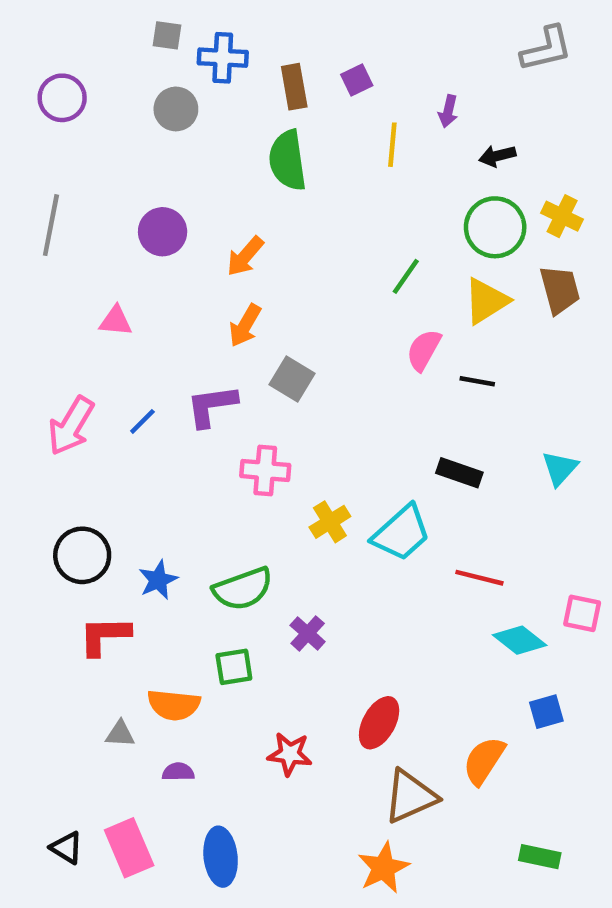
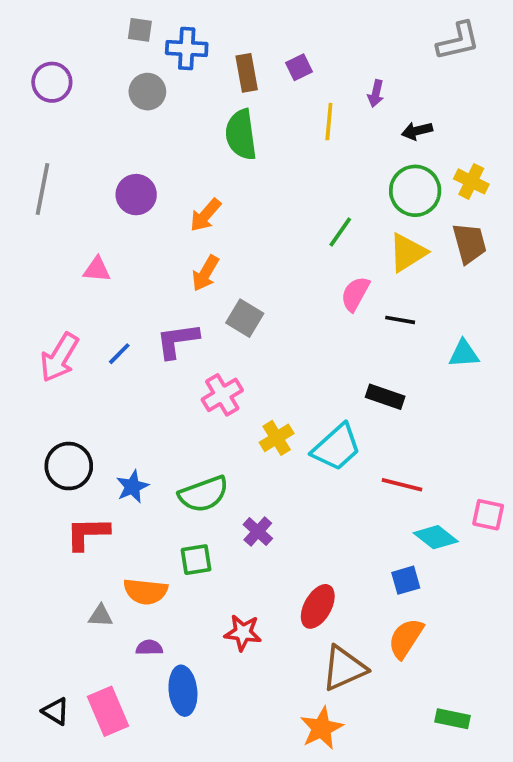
cyan triangle: (560, 468) -> (464, 354), moved, turned 44
pink cross: (265, 471) -> (222, 395), turned -36
blue square: (546, 712) -> (406, 580), moved
blue ellipse: (221, 857) -> (183, 691), moved

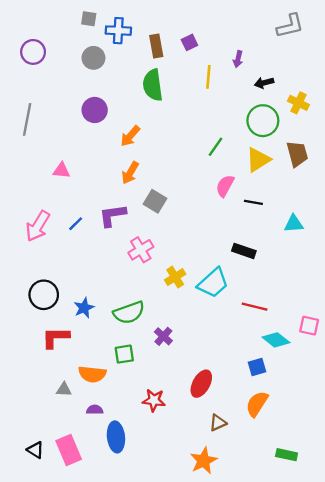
yellow cross: (471, 181) -> (298, 103), moved
purple circle: (136, 195) -> (95, 110), moved
brown triangle: (344, 668) -> (218, 423), size x0.6

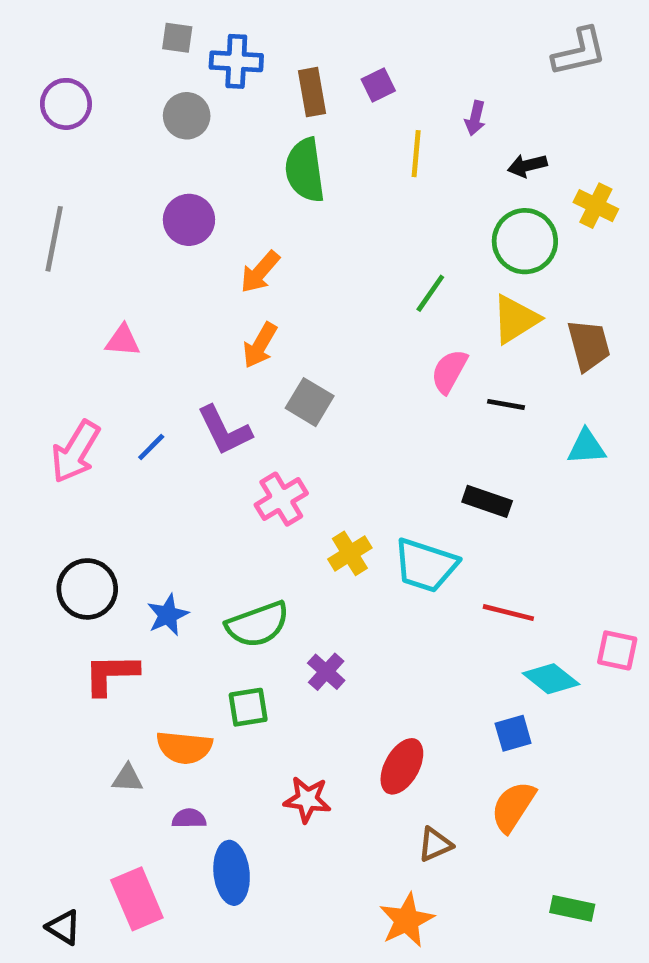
brown trapezoid: (297, 154) -> (589, 345), moved
purple L-shape: (112, 215) -> (224, 430), turned -108
cyan trapezoid: (213, 283) -> (426, 565), turned 60
black triangle: (35, 450) -> (64, 927), moved

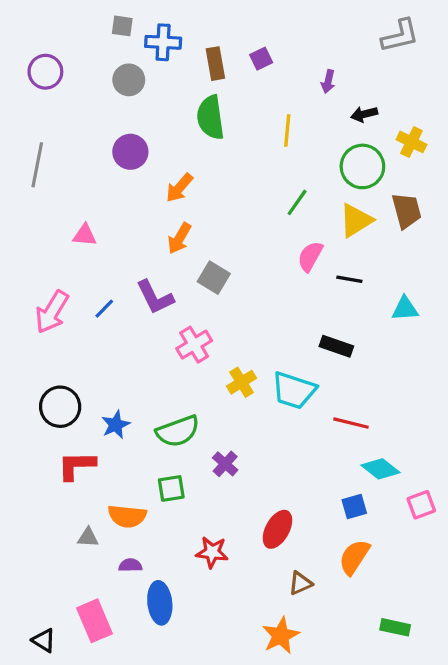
yellow line: (416, 154) -> (287, 131), moved
brown trapezoid: (589, 345) -> (407, 211), moved
pink square: (617, 650) -> (421, 505), moved, turned -32

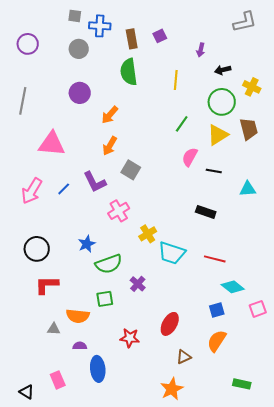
pink triangle: (85, 235) -> (52, 144), size x1.8
cyan trapezoid: (294, 390) -> (172, 253), moved
blue star: (116, 425) -> (87, 244), moved
pink rectangle: (94, 621) -> (58, 380), size x0.7

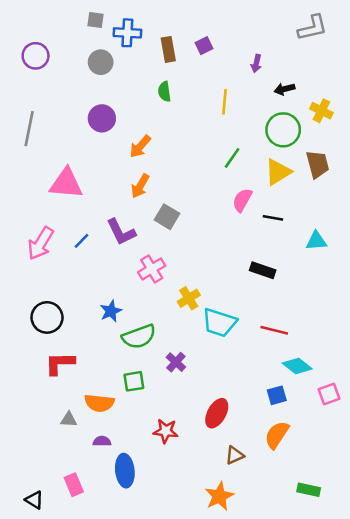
green semicircle: (129, 72) -> (164, 92), size x0.6

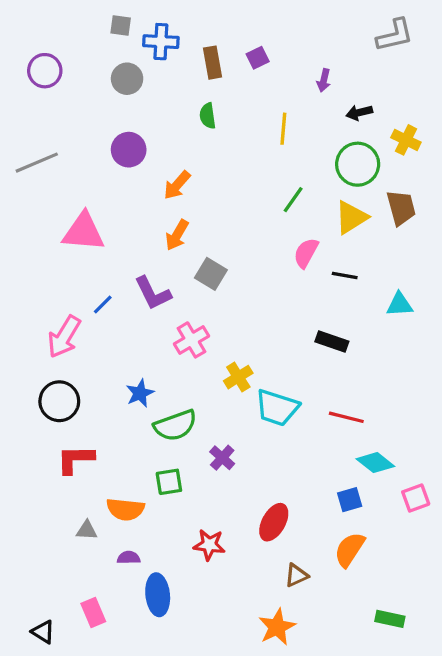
gray line: (29, 129) -> (37, 163), turned 56
pink arrow: (41, 243) -> (64, 337), moved

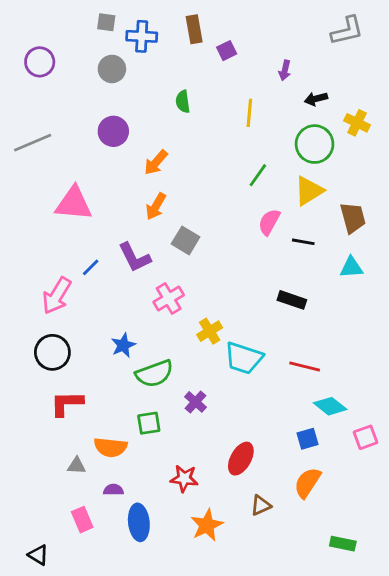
brown rectangle: (212, 63) -> (194, 29), moved
brown trapezoid: (401, 208) -> (353, 218), moved
pink rectangle: (93, 612) -> (82, 520), moved
orange star: (277, 627) -> (207, 525), moved

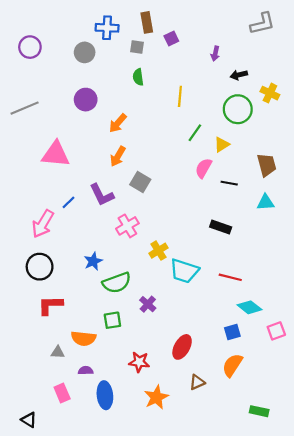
gray square: (106, 22) -> (137, 47), moved
yellow line: (249, 113) -> (180, 96), moved
yellow triangle: (309, 191) -> (222, 145), moved, size x0.7

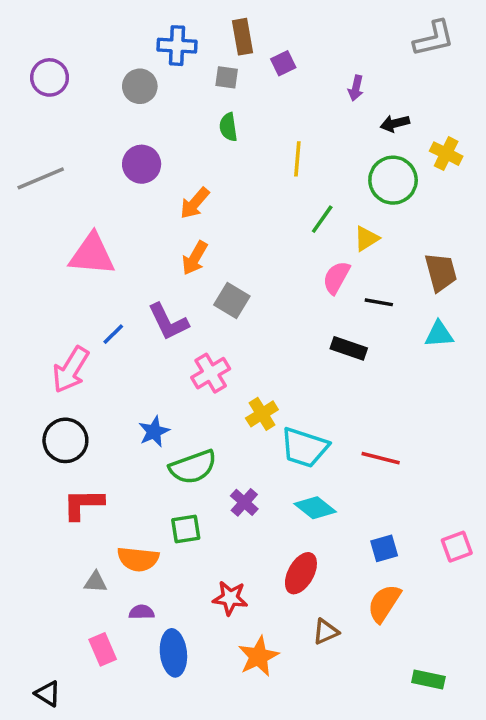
black rectangle: (221, 227) -> (349, 348), moved
cyan diamond: (250, 307) -> (315, 508), moved

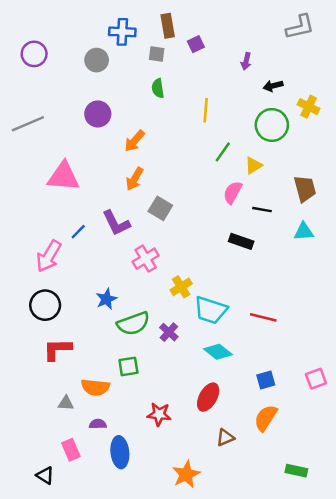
purple cross: (244, 502) -> (169, 332), moved
orange star: (258, 656) -> (186, 474), moved
black triangle: (48, 694) -> (45, 475), moved

